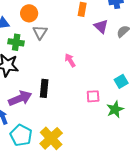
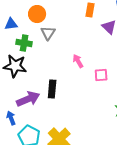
pink square: (93, 96) -> (101, 75), moved

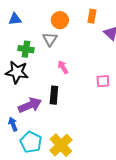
orange circle: (37, 14) -> (60, 20), moved
blue triangle: (11, 24) -> (15, 19), moved
pink arrow: (78, 61) -> (63, 67), moved

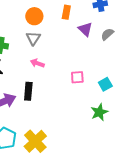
gray triangle: (50, 39) -> (33, 38), moved
pink arrow: (63, 67) -> (37, 63), turned -40

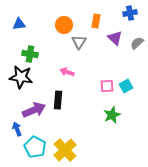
gray triangle: (33, 38) -> (79, 42), moved
cyan square: (105, 84) -> (126, 86), moved
green star: (99, 112) -> (112, 115), moved

